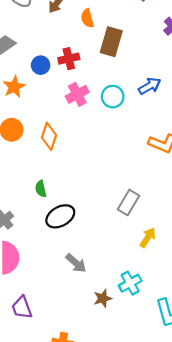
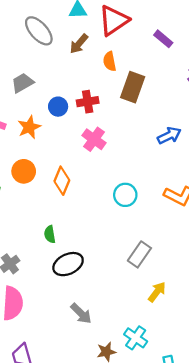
pink cross: (77, 94) -> (94, 139), turned -30
cyan circle: (113, 97) -> (125, 195), moved
cyan cross: (130, 283) -> (136, 338), turned -30

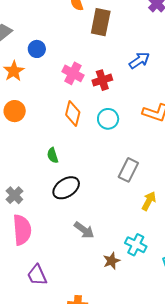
red cross: (88, 102) -> (102, 80), moved
orange diamond: (62, 181) -> (73, 113), moved
green semicircle: (50, 234) -> (53, 155), moved

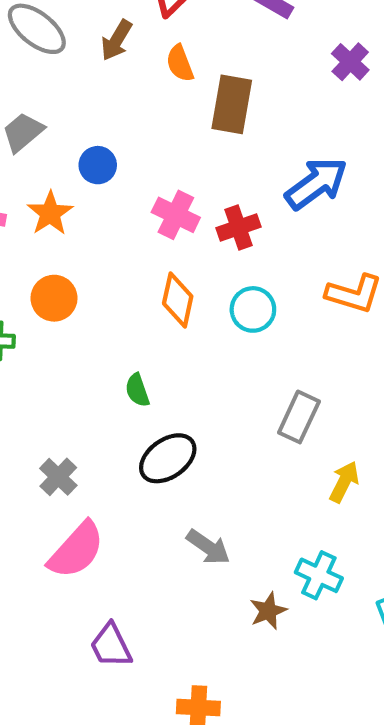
blue arrow: (139, 60) -> (316, 184), size x1.4
pink semicircle: (22, 230) -> (76, 550), turned 48

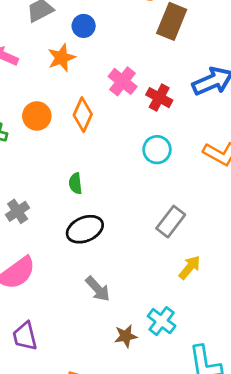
blue circle: (98, 165) -> (84, 26), moved
orange star: (50, 213) -> (61, 58), moved
red cross: (239, 227) -> (159, 98), turned 35
orange diamond: (178, 300) -> (83, 115), moved
gray cross: (58, 477) -> (18, 211), moved

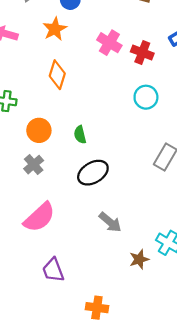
orange diamond: (83, 115) -> (57, 75), moved
orange circle: (37, 116) -> (39, 130), moved

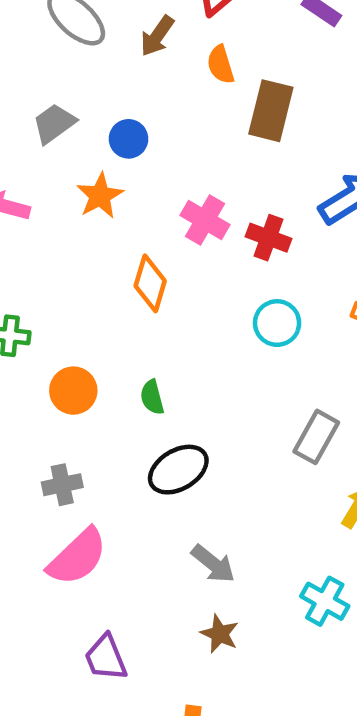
orange diamond: (57, 75) -> (150, 283), moved
gray cross: (34, 165) -> (62, 485), moved, turned 30
brown star: (139, 259) -> (220, 634), moved, turned -30

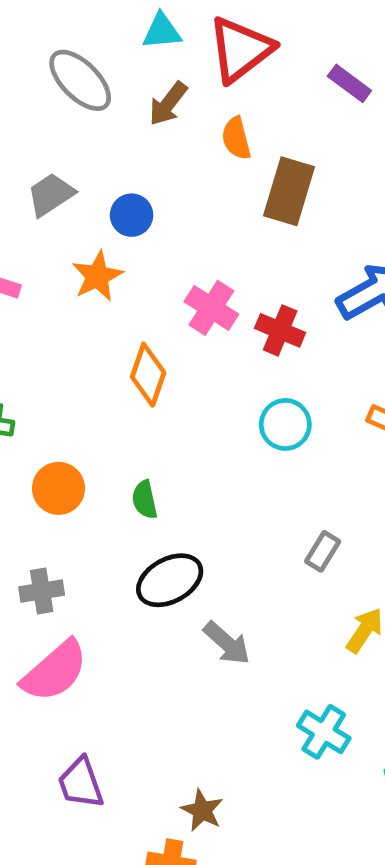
gray rectangle: (316, 437) -> (323, 551), size x0.7
gray arrow: (213, 564) -> (227, 643), moved
brown star: (220, 634) -> (202, 810), moved

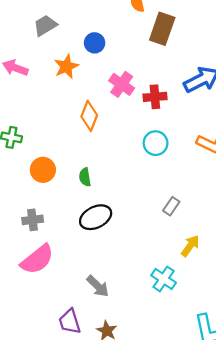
blue circle: (132, 215) -> (95, 43), moved
red cross: (280, 330) -> (155, 97), turned -30
gray arrow: (227, 643) -> (98, 286), moved
cyan cross: (324, 732) -> (164, 279), moved
purple trapezoid: (81, 783) -> (70, 322), moved

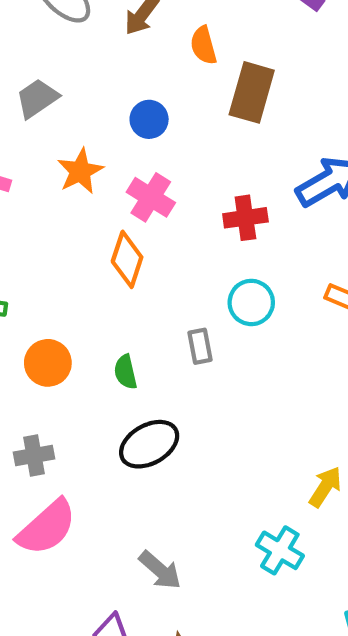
blue circle: (95, 43) -> (149, 119), moved
pink cross: (122, 84) -> (151, 197), moved
gray rectangle: (171, 206) -> (200, 346), moved, turned -42

